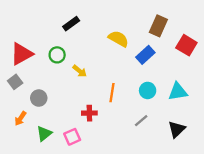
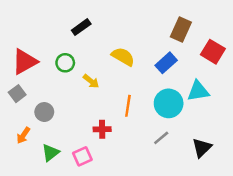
yellow semicircle: (118, 39) -> (123, 57), moved
cyan circle: (148, 90) -> (169, 103), size x1.5
cyan triangle: (178, 92) -> (198, 91), moved

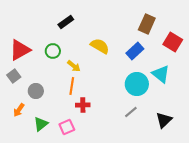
cyan triangle: (198, 91) -> (161, 74), turned 48
orange line: (128, 106) -> (72, 86), moved

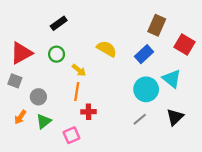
black rectangle: (66, 22) -> (59, 23), moved
gray square: (14, 76) -> (15, 81), turned -32
black triangle: (164, 120) -> (175, 117), moved
green triangle: (41, 124) -> (44, 121), moved

